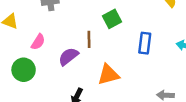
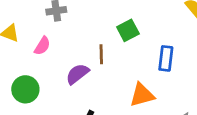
pink semicircle: (38, 42) -> (42, 46), moved
orange triangle: (108, 75) -> (142, 95), moved

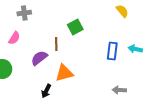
blue rectangle: (166, 58) -> (112, 51), moved
orange triangle: (142, 95) -> (64, 73), moved

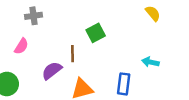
cyan arrow: (135, 49) -> (150, 62), moved
blue rectangle: (112, 51) -> (124, 84), moved

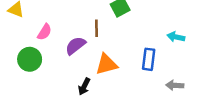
pink semicircle: (21, 46) -> (44, 32), moved

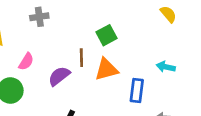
orange triangle: (106, 64) -> (106, 69), moved

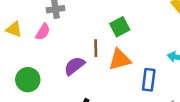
pink semicircle: (26, 62) -> (43, 32), moved

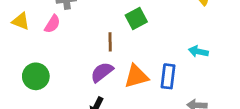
orange triangle: (120, 60) -> (136, 76), moved
purple semicircle: (74, 66) -> (102, 72), moved

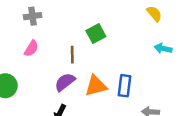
pink semicircle: (52, 24) -> (31, 48), moved
cyan arrow: (198, 52) -> (163, 48), moved

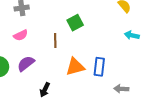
pink semicircle: (31, 48) -> (21, 35), turned 32
purple semicircle: (65, 82) -> (26, 64), moved

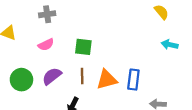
green square: (75, 23) -> (83, 47), moved, turned 35
brown line: (55, 40) -> (82, 76), moved

